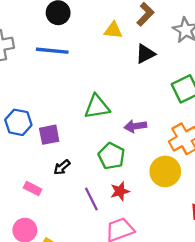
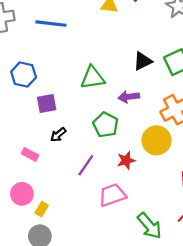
black triangle: (145, 54) -> (143, 61), moved
blue hexagon: (18, 122) -> (24, 74), moved
red star: (120, 191) -> (126, 160), moved
purple line: (91, 199) -> (86, 165), turned 60

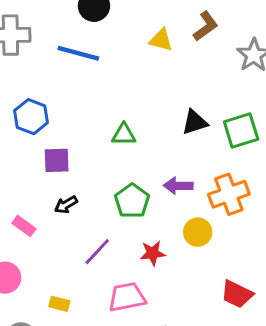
green triangle: (93, 78) -> (124, 135), size x0.7
purple arrow: (129, 97) -> (178, 186), moved
yellow circle: (156, 140) -> (198, 232), size x0.7
yellow rectangle: (42, 209) -> (59, 304), moved, turned 64

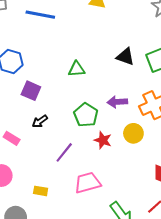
black triangle: (195, 122) -> (125, 57), turned 42
purple square: (57, 160) -> (31, 91), turned 30
red star: (153, 253) -> (103, 140), moved, turned 30

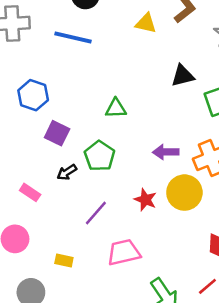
black triangle: (125, 57) -> (183, 76), moved, turned -36
green pentagon: (86, 115) -> (99, 156), moved
yellow circle: (133, 133) -> (184, 193), size x1.4

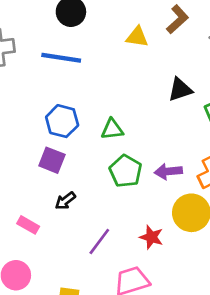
blue hexagon: (33, 95) -> (62, 121), moved
green pentagon: (99, 156) -> (126, 171), moved
red star: (145, 200) -> (151, 237), moved

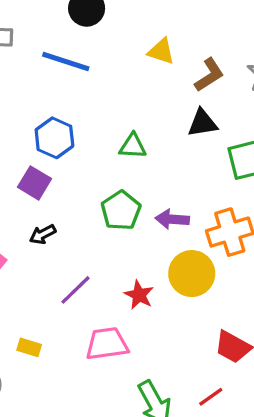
brown L-shape: (177, 19) -> (209, 75), moved
green triangle: (112, 129) -> (133, 146), moved

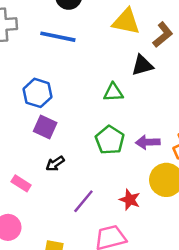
yellow triangle: (161, 51) -> (126, 22), size x1.4
black triangle: (203, 123) -> (142, 65), moved
blue hexagon: (54, 138) -> (38, 93), moved

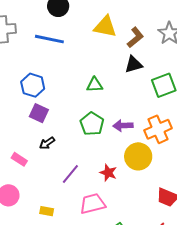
black triangle: (142, 65) -> (134, 64), moved

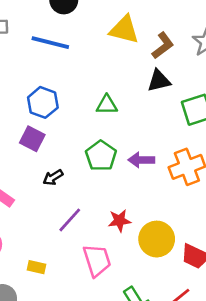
blue hexagon: (33, 85) -> (43, 102), moved
black arrow: (47, 143) -> (53, 177), moved
yellow circle: (138, 156) -> (157, 239), moved
red star: (108, 173) -> (119, 221), turned -30
pink trapezoid: (93, 204) -> (97, 260), turned 84

